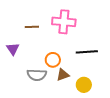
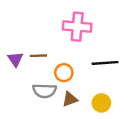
brown line: (32, 27) -> (38, 56), moved
brown triangle: (63, 75) -> (70, 99), moved

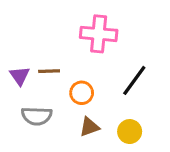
black line: (105, 63) -> (134, 80), turned -50
gray semicircle: (44, 91) -> (37, 116), moved

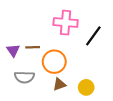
black line: (134, 80) -> (93, 36), moved
orange circle: (82, 93) -> (54, 62), size x1.5

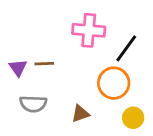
orange circle: (54, 62) -> (114, 83), moved
yellow circle: (86, 87) -> (133, 118), moved

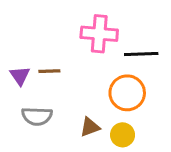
black line: (126, 48) -> (141, 54), turned 52
yellow circle: (133, 118) -> (123, 135), moved

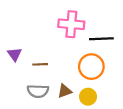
brown line: (49, 71) -> (40, 64), moved
gray semicircle: (37, 116) -> (38, 91), moved

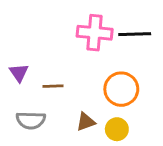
black line: (101, 39) -> (135, 34), moved
gray semicircle: (38, 91) -> (31, 120), moved

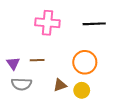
pink cross: (95, 33) -> (47, 23), moved
purple triangle: (19, 73) -> (13, 63), moved

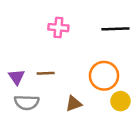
pink cross: (47, 23) -> (58, 28), size x0.7
yellow circle: (82, 90) -> (120, 101), moved

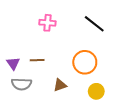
black line: (115, 29) -> (94, 24), turned 40
yellow circle: (120, 101) -> (96, 91), moved

